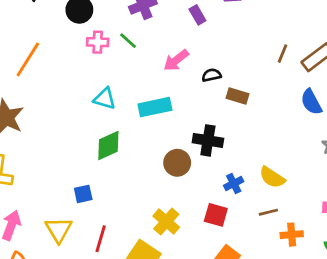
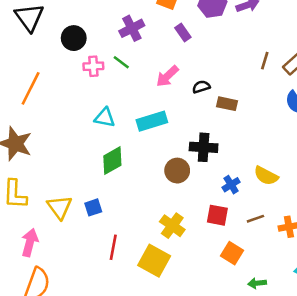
brown line: (268, 212) -> (255, 219), moved
yellow triangle: (59, 230) -> (60, 207), moved

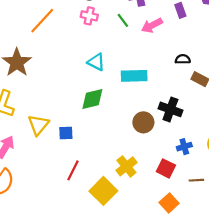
pink cross: (93, 66) -> (89, 16), moved
pink arrow: (167, 76) -> (152, 25), moved

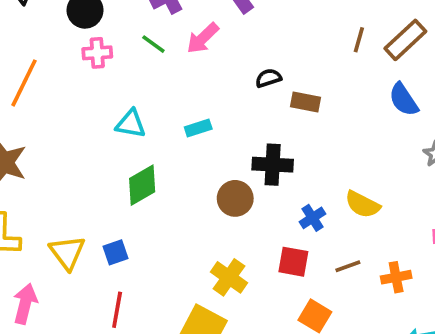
cyan rectangle: (134, 76) -> (198, 128), size x0.6
red line: (73, 170) -> (117, 310), moved

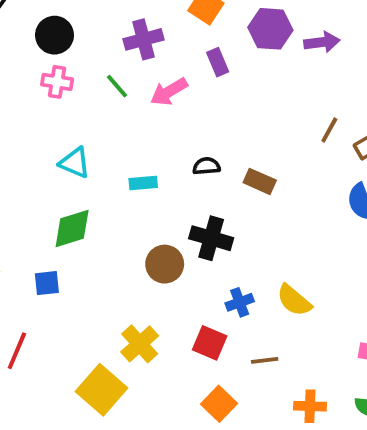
black semicircle: (268, 78) -> (206, 166), moved
blue square: (116, 252) -> (47, 283), moved
orange cross: (396, 277) -> (310, 406), moved

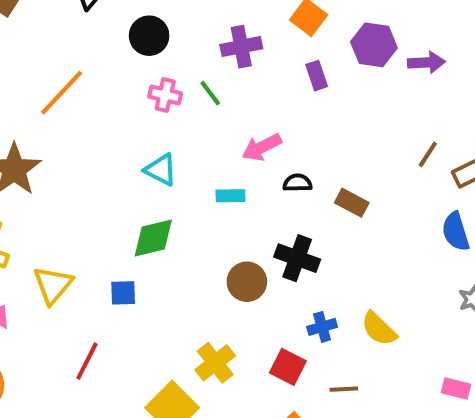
pink cross: (57, 82) -> (165, 95), moved
pink arrow: (169, 92) -> (262, 147), moved

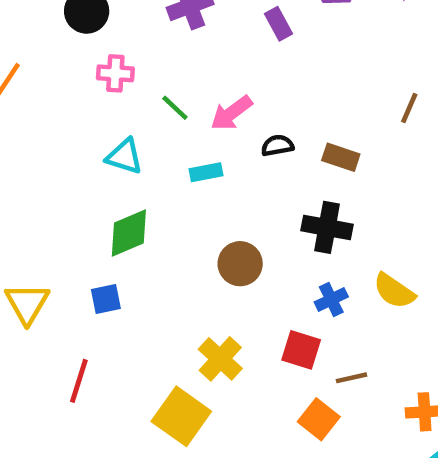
green line: (210, 93) -> (175, 108), moved
brown line: (428, 154) -> (409, 108), moved
black cross: (297, 258) -> (327, 227), moved
brown line: (344, 389) -> (351, 378), moved

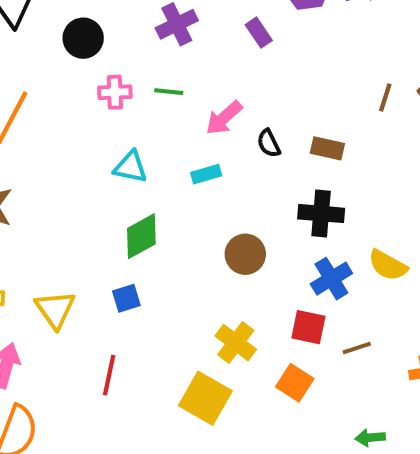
green line: (175, 108) -> (169, 92), moved, turned -32
black semicircle: (277, 145) -> (269, 143), turned -100
blue cross: (331, 299) -> (331, 279), size x1.4
orange square: (319, 419) -> (295, 383), moved

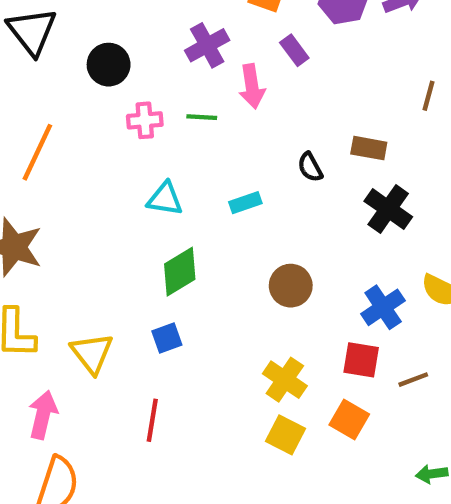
brown line: (385, 97) -> (428, 96), moved
pink arrow: (224, 118) -> (252, 86), moved, turned -54
brown rectangle: (327, 148) -> (369, 148), moved
black cross: (321, 214) -> (388, 209), moved, turned 33
yellow square: (205, 398) -> (285, 435), moved, size x0.7

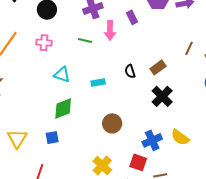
pink cross: (145, 120) -> (44, 43), moved
brown rectangle: (369, 148) -> (158, 67), turned -56

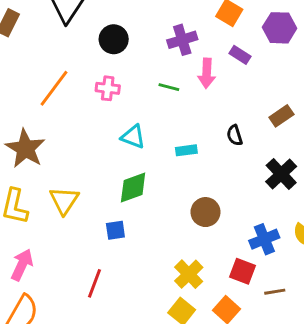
purple rectangle: (132, 17) -> (240, 55), turned -32
brown rectangle: (158, 67) -> (281, 116), moved
yellow triangle: (17, 139) -> (64, 200), moved

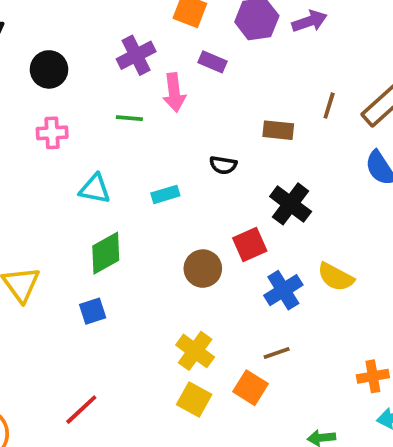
brown rectangle: (281, 116) -> (278, 130), turned 50
black semicircle: (235, 135) -> (223, 165), turned -54
red square: (242, 271) -> (250, 245), moved, turned -35
red line: (94, 283) -> (81, 410), moved, turned 36
brown line: (275, 292) -> (277, 353), moved

